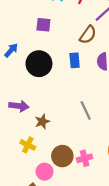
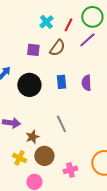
brown semicircle: (88, 35) -> (57, 48), moved
gray line: (86, 110) -> (61, 124), moved
brown circle: (62, 156) -> (44, 156), moved

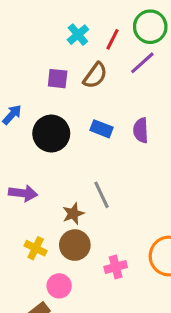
blue rectangle: (61, 82) -> (102, 129), turned -64
brown star: (32, 137) -> (73, 214), moved

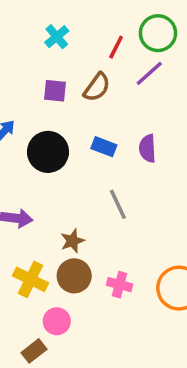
cyan cross: (78, 35) -> (57, 37), moved
gray line: (102, 195) -> (118, 204), moved
yellow cross: (36, 248) -> (31, 279), size x1.4
pink cross: (116, 267) -> (120, 285), moved, turned 30

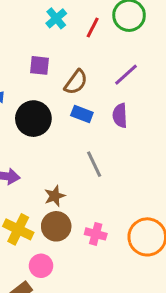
cyan cross: (57, 37) -> (56, 18), moved
purple line: (149, 73) -> (126, 75), moved
brown semicircle: (97, 87) -> (76, 82), moved

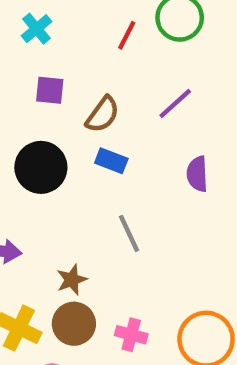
cyan cross: (56, 18) -> (37, 29), moved
purple semicircle: (120, 116) -> (197, 174), moved

